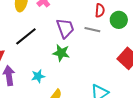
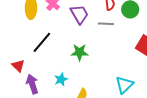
purple trapezoid: (65, 28) -> (79, 14), moved

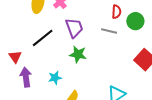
purple trapezoid: (79, 14) -> (74, 28), moved

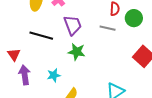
black line: (43, 38) -> (41, 36), turned 55

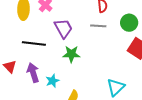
green circle: (134, 18) -> (129, 23), moved
purple arrow: (25, 75) -> (33, 73), moved

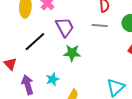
black line: (34, 44) -> (35, 42), turned -50
purple arrow: (33, 73) -> (28, 85), moved

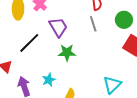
gray line: (100, 26) -> (93, 24), turned 70

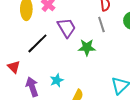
green star: (67, 53) -> (87, 47), moved

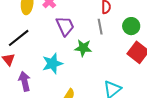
black line: (37, 43) -> (19, 38), moved
cyan star: (57, 80) -> (52, 64), moved, size x1.5

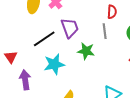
black line: (19, 38) -> (44, 39), moved

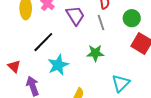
purple trapezoid: (70, 28) -> (75, 16), moved
green star: (86, 51) -> (95, 53), moved

